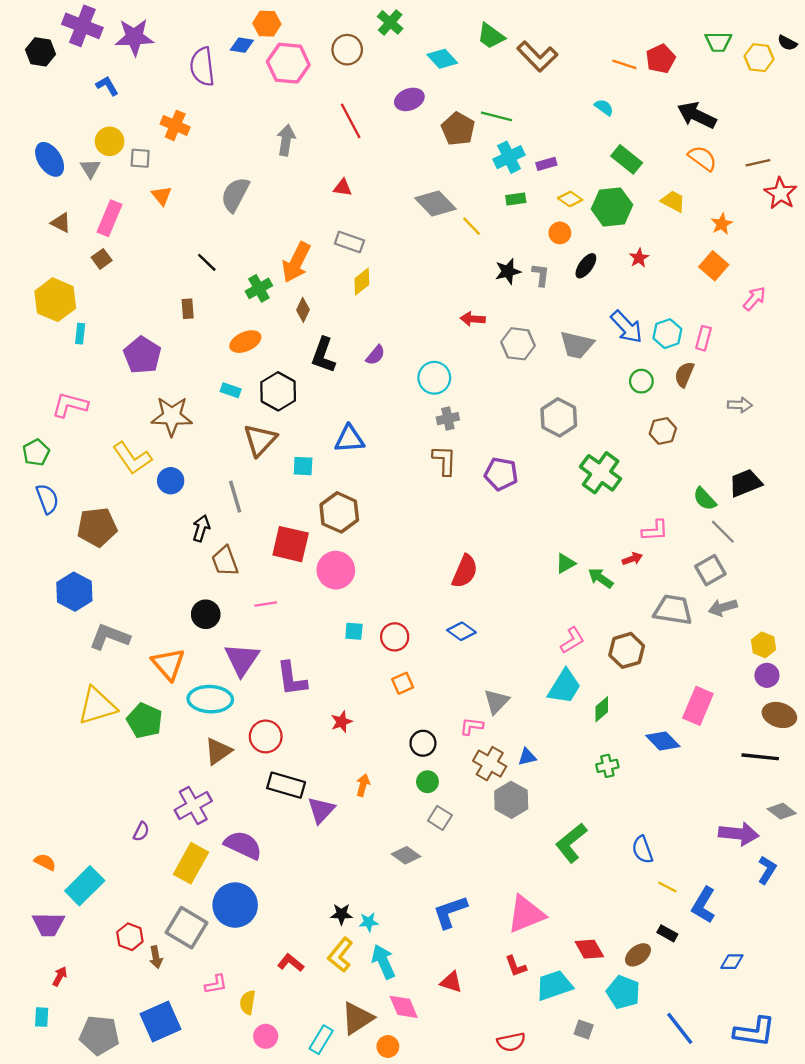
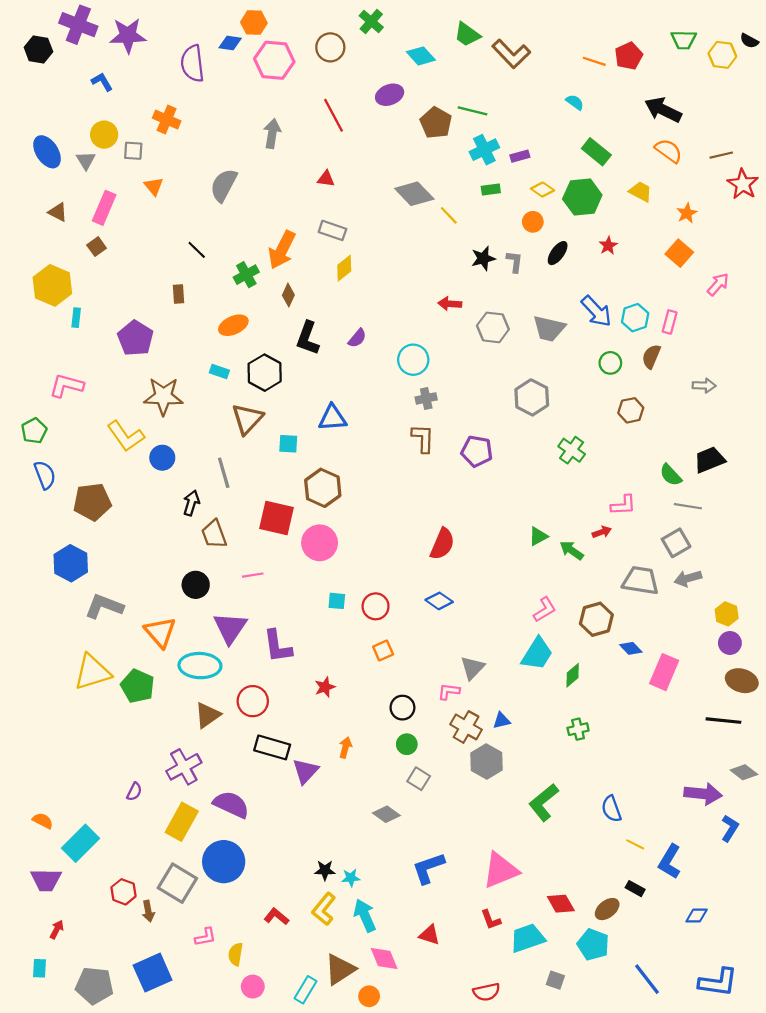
green cross: (601, 473) -> (572, 450), size x0.7
gray line: (723, 532) -> (688, 506), turned -36
blue diamond: (663, 741) -> (631, 648), moved, size x0.7

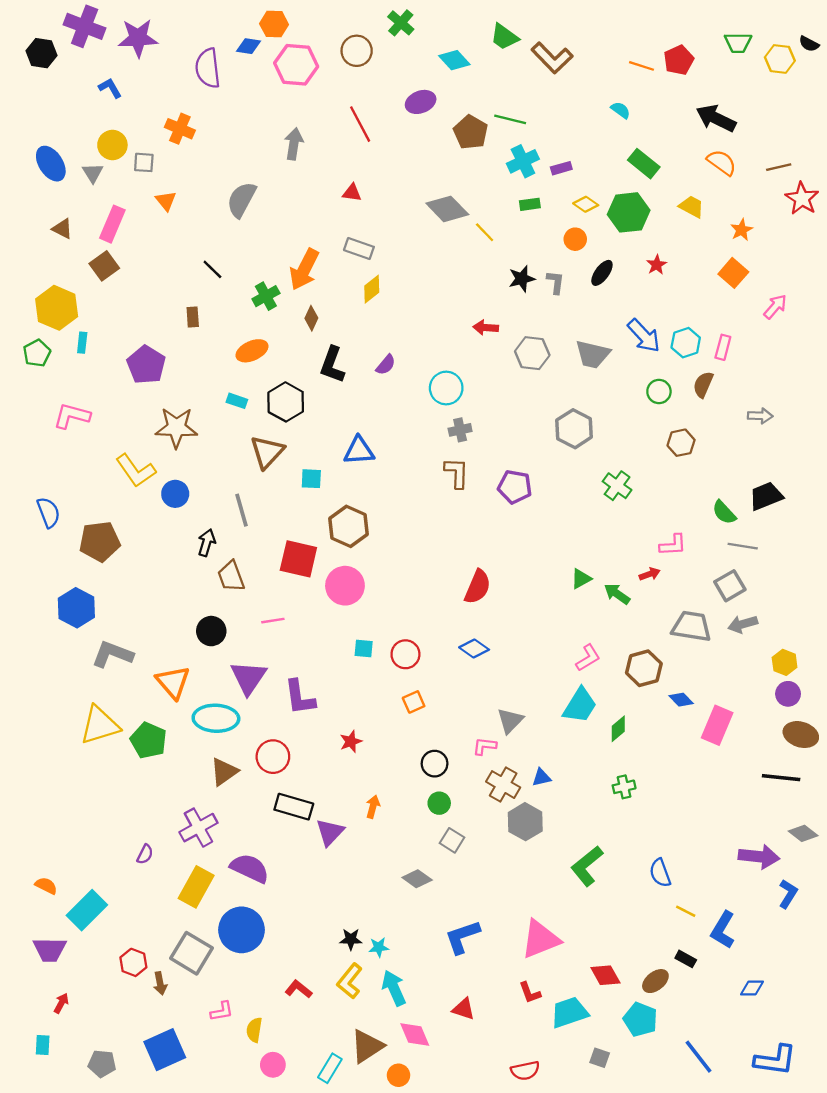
brown square: (97, 247) -> (104, 266), size x1.4
green pentagon: (34, 431) -> (37, 353), moved
gray pentagon: (94, 985) -> (102, 1064), size x0.7

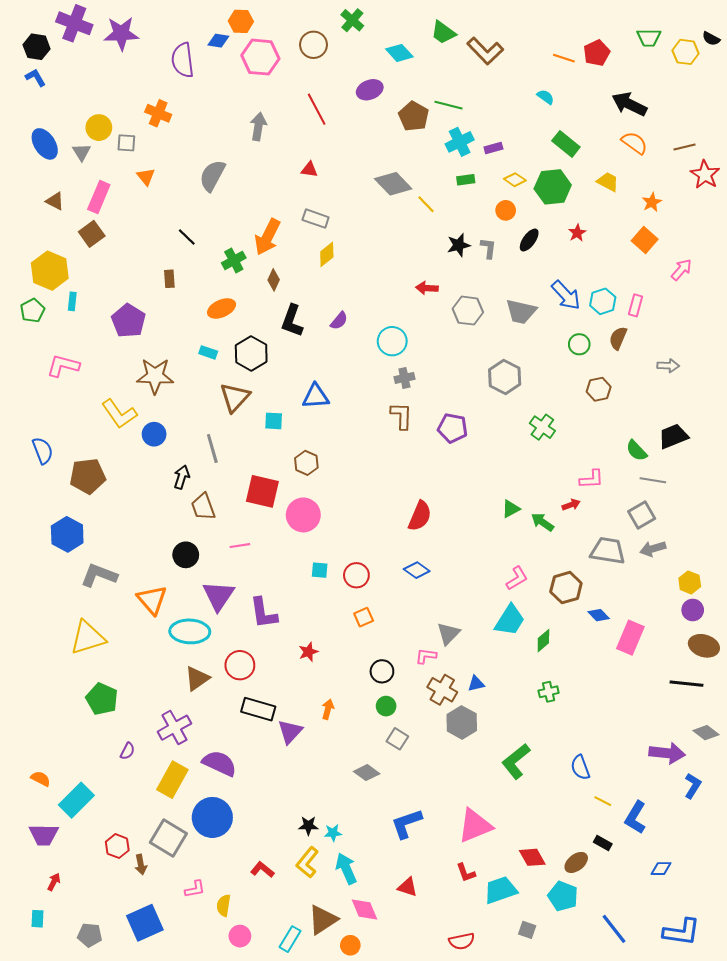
blue L-shape: (110, 88) -> (35, 77), moved
brown hexagon: (348, 526) -> (306, 463), size x0.7
green pentagon: (148, 740) -> (102, 699), moved

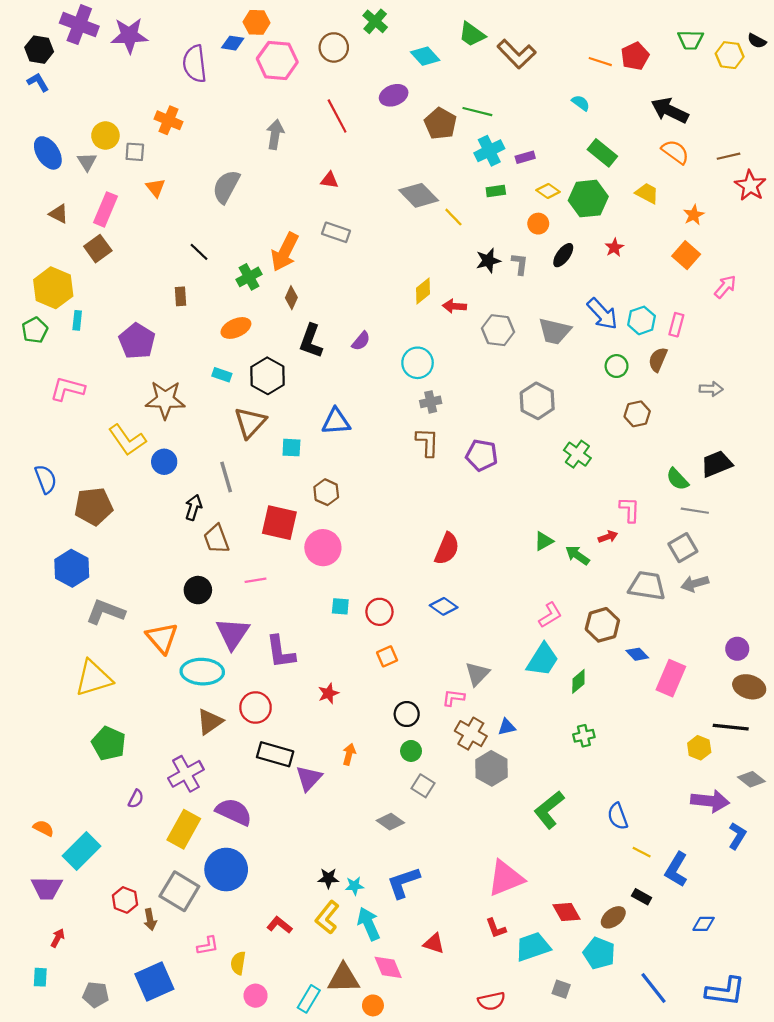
yellow diamond: (327, 254) -> (423, 291), moved
pink L-shape: (592, 479) -> (630, 510), turned -85
yellow hexagon: (690, 582) -> (699, 748), moved
blue L-shape: (407, 824) -> (403, 883), moved
brown triangle: (323, 920) -> (344, 978), turned 32

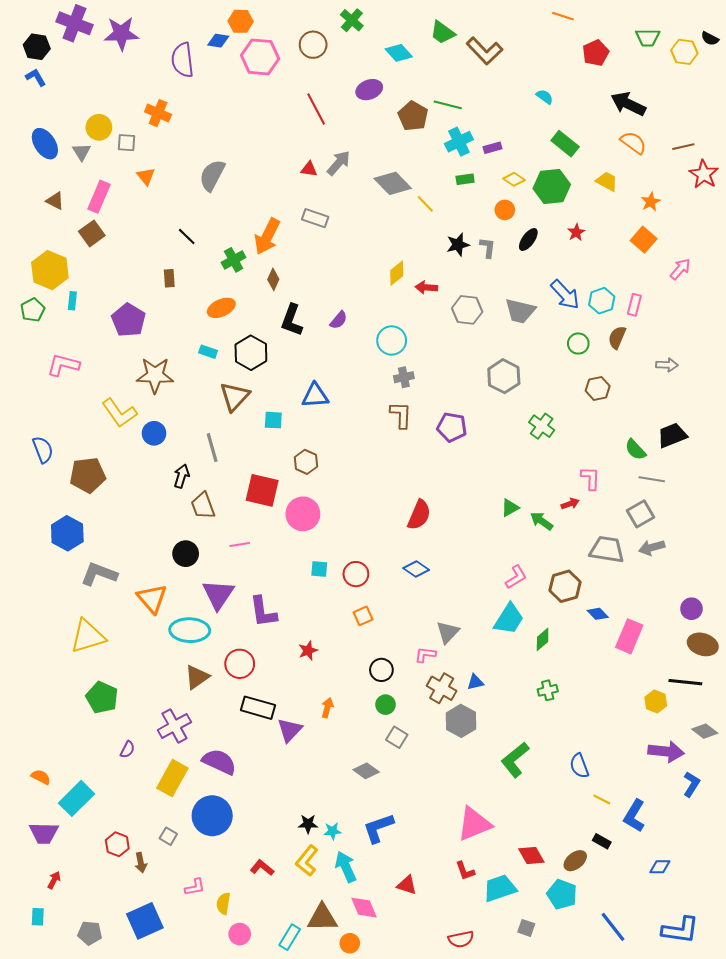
orange line: (600, 62) -> (563, 16), moved
gray arrow: (275, 134) -> (339, 163), moved, turned 32
gray square: (179, 891) -> (168, 836), size x0.5

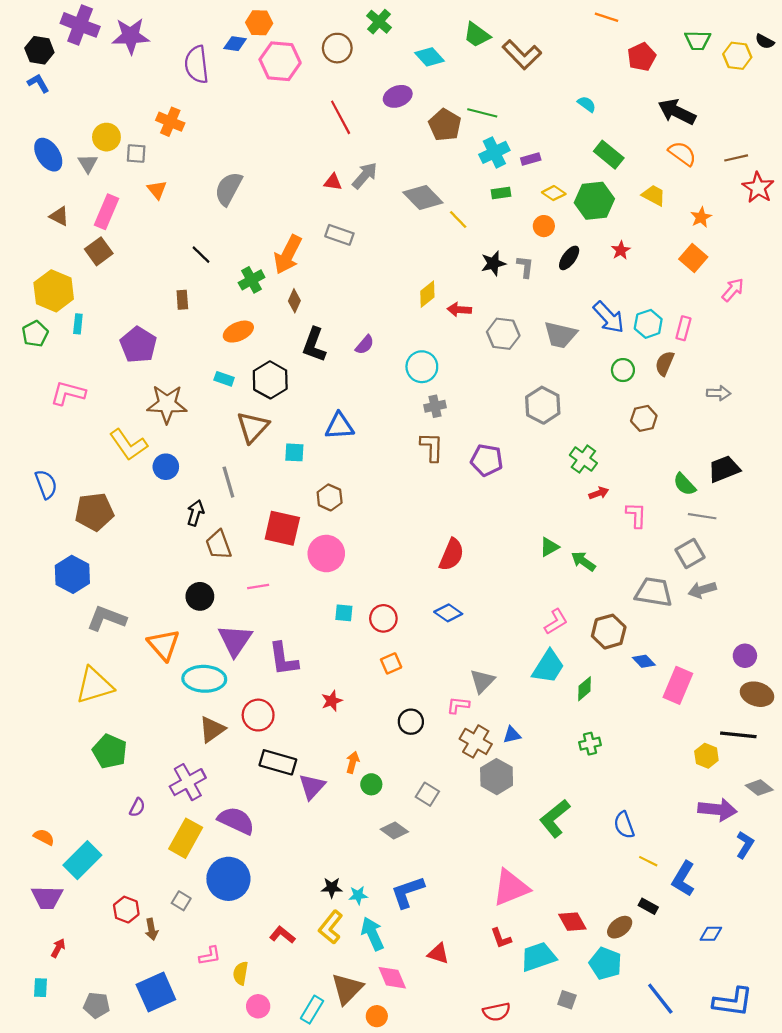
red arrow: (570, 504) -> (599, 493), moved
green circle: (386, 705) -> (371, 784), moved
brown triangle: (322, 918) -> (347, 989), turned -44

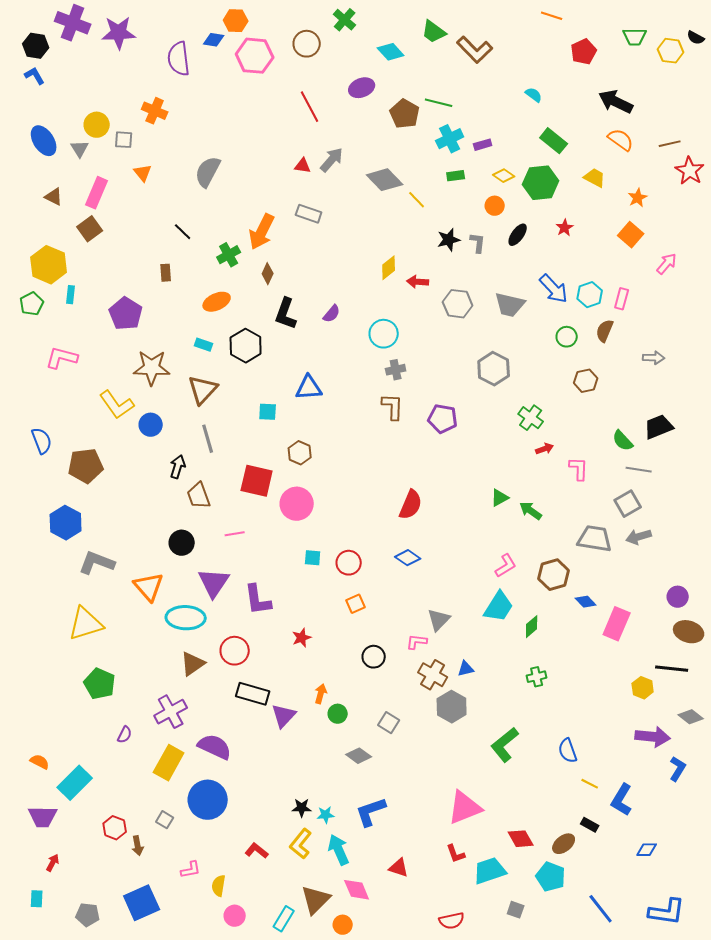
brown triangle: (253, 427) -> (203, 390), moved

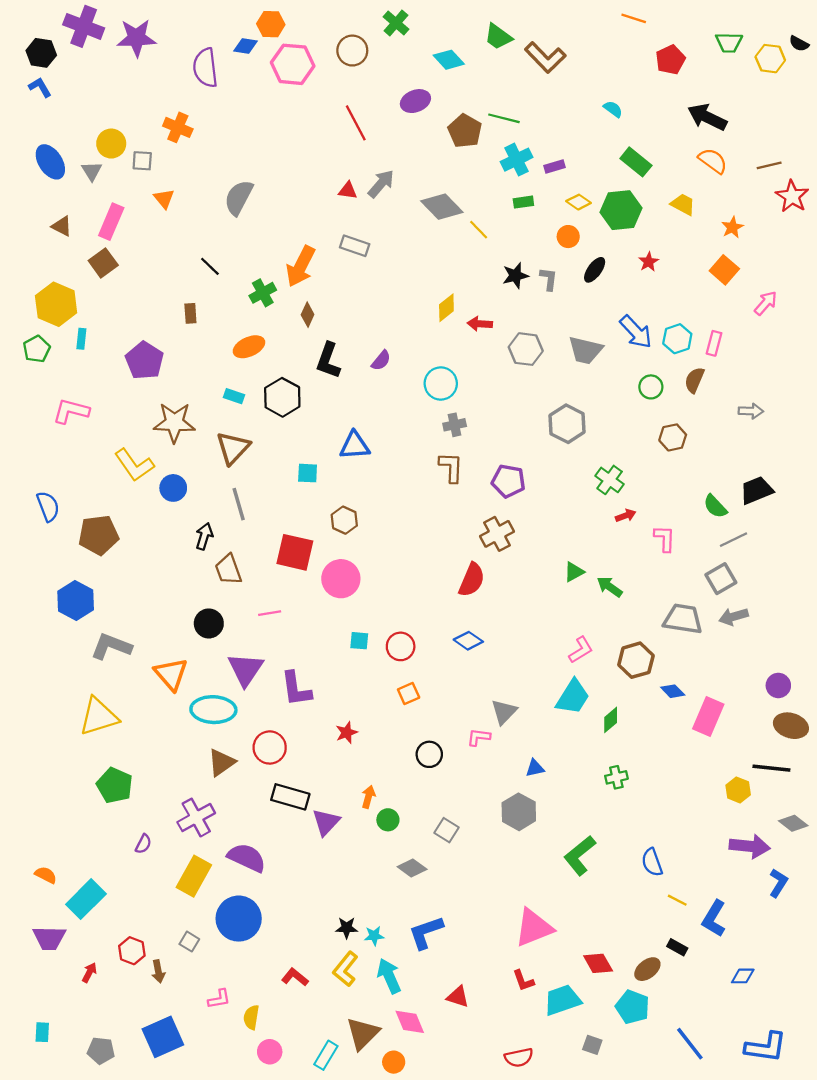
gray line: (639, 470) -> (734, 540), turned -35
brown cross: (433, 675) -> (497, 534), moved, turned 32
red arrow: (53, 863) -> (89, 973), moved

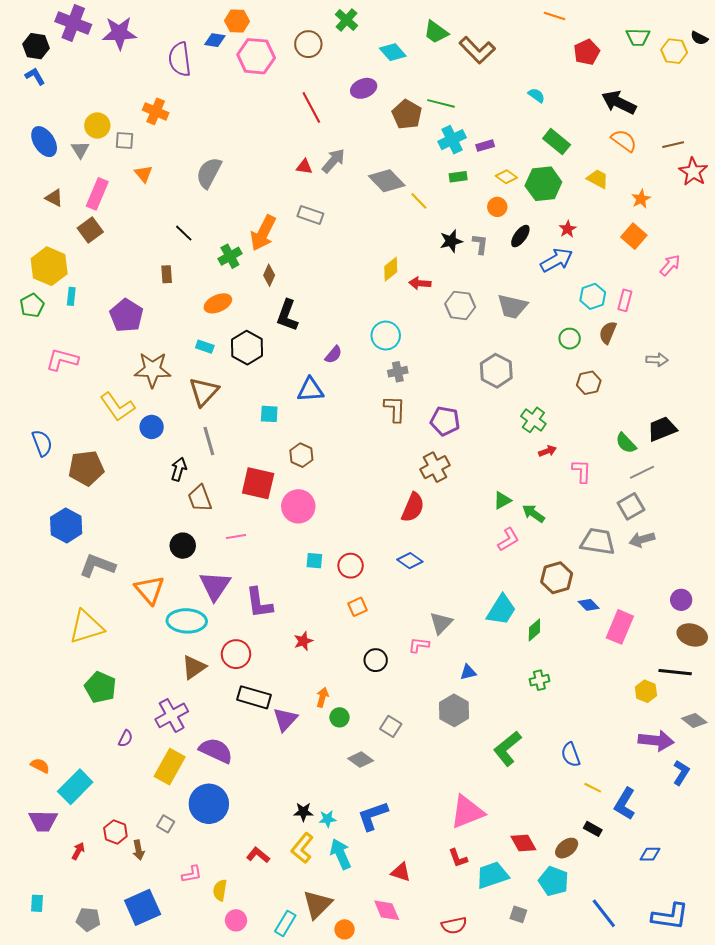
blue arrow: (636, 332) -> (557, 260), moved, turned -76
purple semicircle: (381, 361) -> (333, 355), moved
pink L-shape: (581, 650) -> (508, 540), moved
pink diamond: (410, 1022) -> (387, 910), moved

